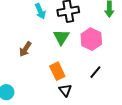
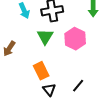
black line: (95, 72) -> (78, 86), moved

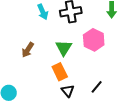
green triangle: (45, 37) -> (64, 48), moved

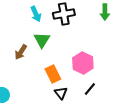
pink hexagon: (94, 40) -> (83, 63), moved
green triangle: (64, 48) -> (42, 40), moved

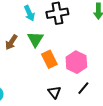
brown arrow: (21, 52) -> (11, 42), moved
orange rectangle: (53, 74) -> (49, 59), moved

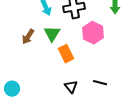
pink hexagon: (76, 62) -> (93, 33), moved
black line: (83, 88) -> (100, 83), turned 64

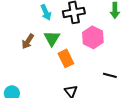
black line: (100, 83) -> (110, 75), moved

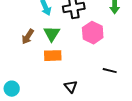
orange rectangle: (66, 58) -> (53, 56), moved, turned -66

